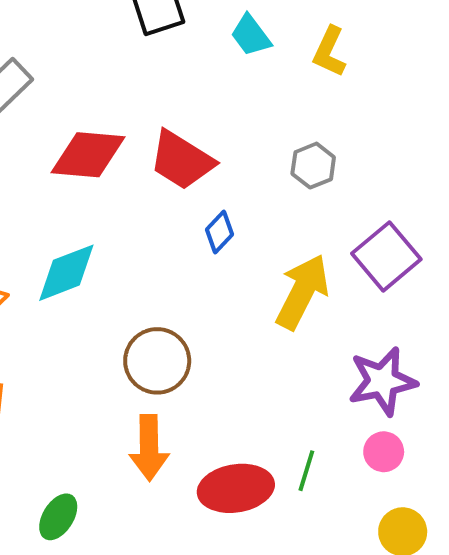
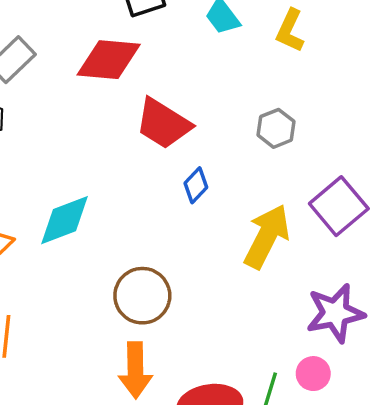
red diamond: (88, 155) -> (109, 60), moved
pink circle: (384, 452) -> (313, 374), moved

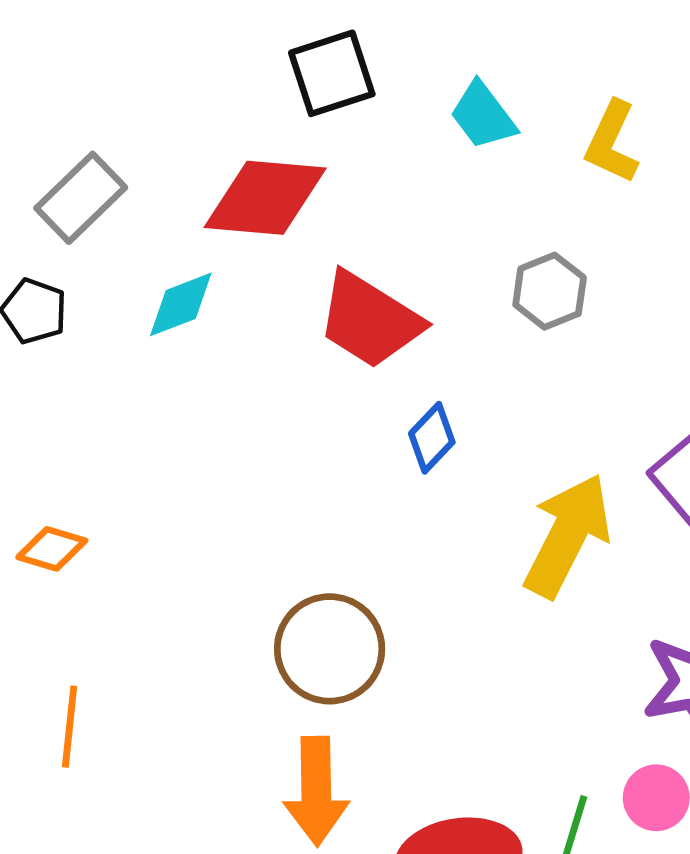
gray hexagon: (276, 128) -> (550, 291), moved
cyan diamond: (64, 220) -> (181, 304), moved, size x0.7

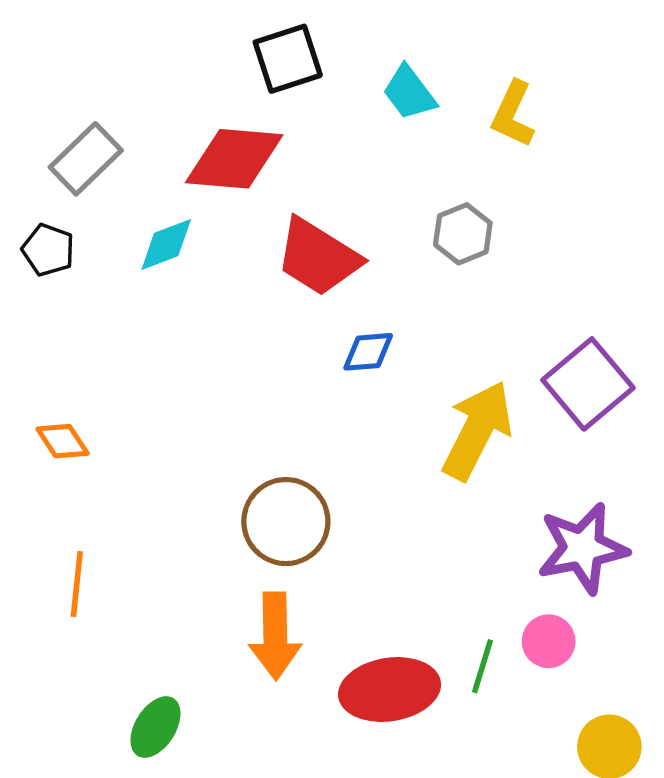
blue diamond: (432, 438) -> (368, 352), turned 42
orange diamond: (52, 549) -> (63, 441), turned 40

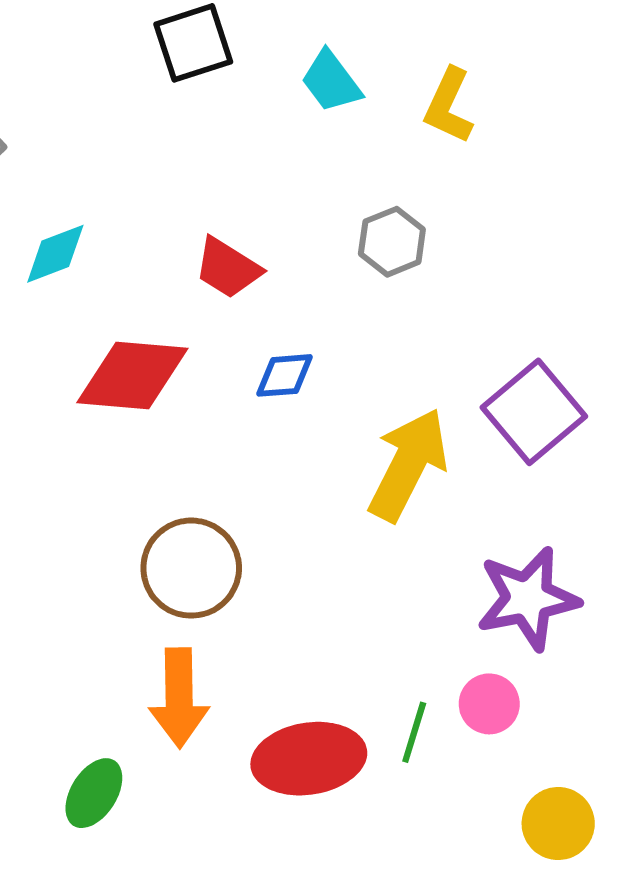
red diamond: (234, 159) -> (132, 375), moved
red trapezoid: (318, 257) -> (228, 268), size x0.7
green ellipse: (155, 727) -> (94, 793), moved

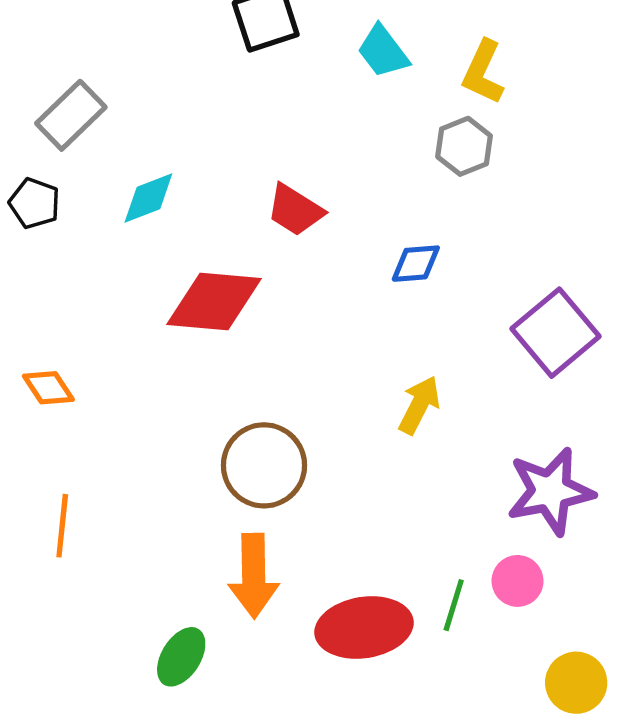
gray hexagon: (392, 242) -> (464, 146), moved
blue diamond: (284, 375) -> (416, 264), moved
yellow arrow: (408, 465) -> (419, 405), moved, size x0.6

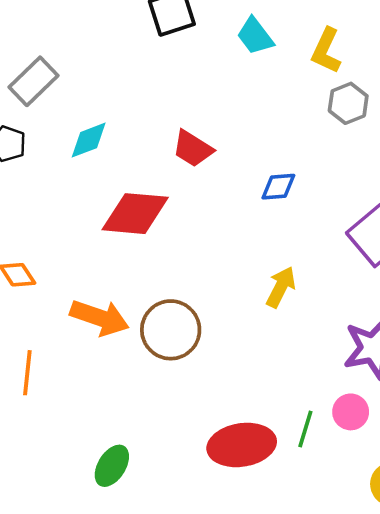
gray hexagon: (464, 146) -> (348, 103), moved
orange arrow: (254, 576) -> (100, 318), moved, turned -70

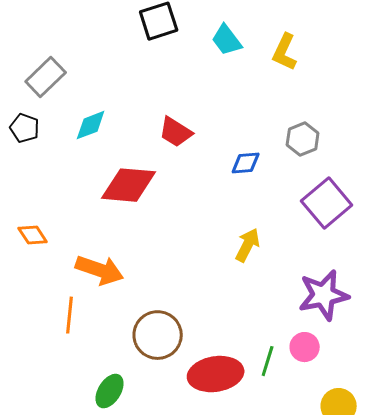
gray hexagon: (348, 103) -> (303, 139), moved
brown circle: (171, 330) -> (158, 335), moved
orange line: (27, 373) -> (70, 315), moved

